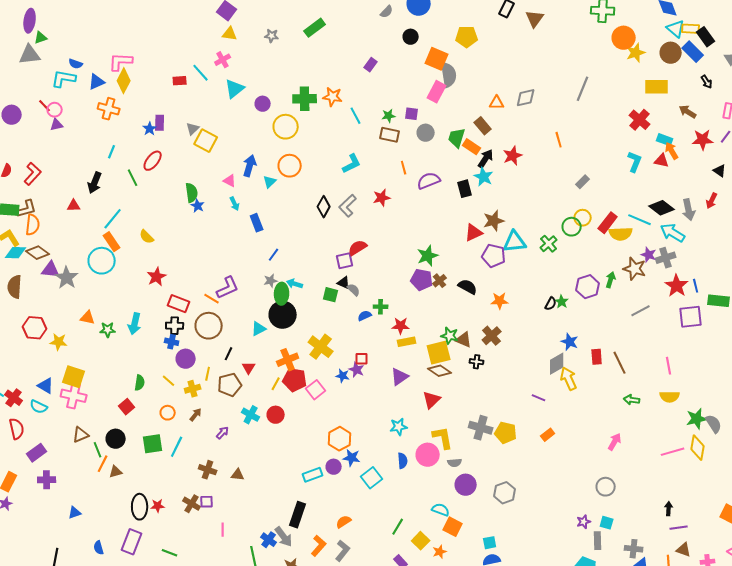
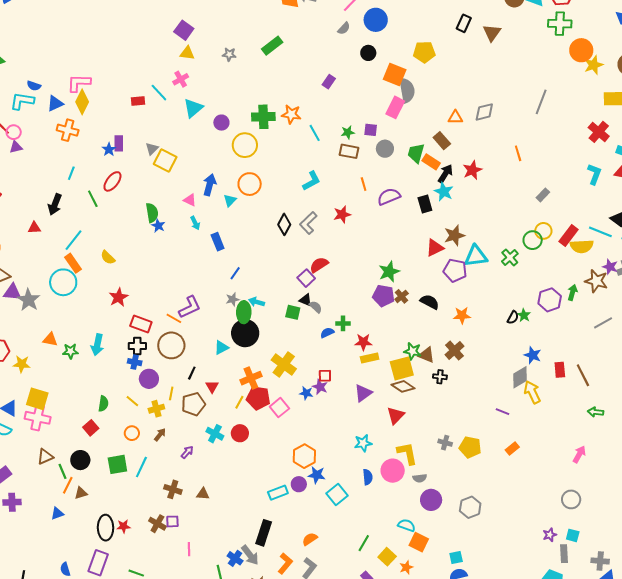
purple square: (345, 261) -> (306, 278), turned -30
gray cross: (481, 428) -> (445, 443), size x0.6
blue triangle: (75, 513) -> (57, 513), moved

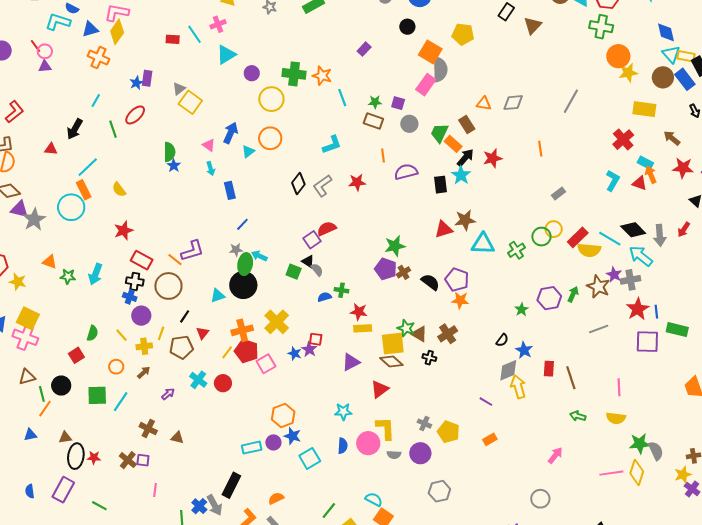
purple pentagon: (455, 270) -> (457, 280), moved
black semicircle: (513, 317) -> (502, 340), moved
brown triangle: (81, 493) -> (65, 438), moved
purple circle: (431, 500) -> (420, 453), moved

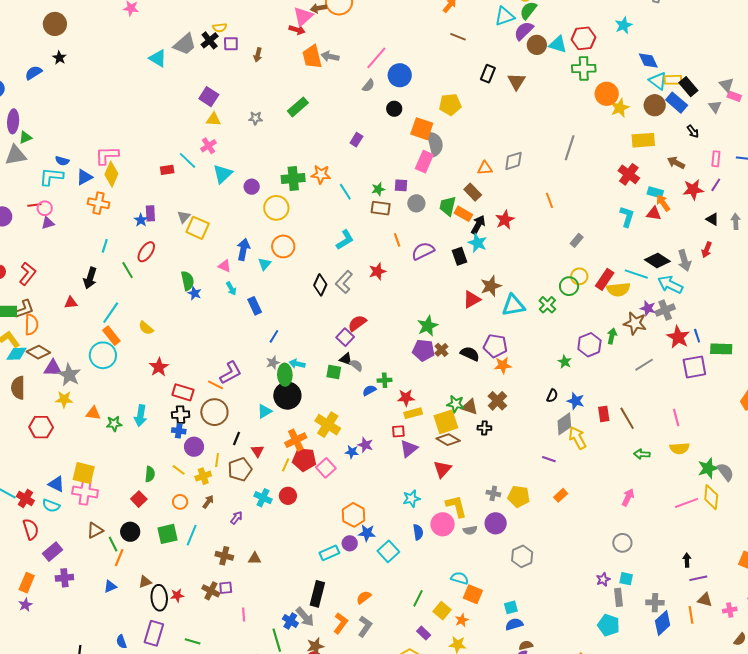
red line: (35, 46) -> (34, 205), turned -48
yellow star: (18, 282) -> (64, 399), moved
red square: (316, 339) -> (398, 431), moved

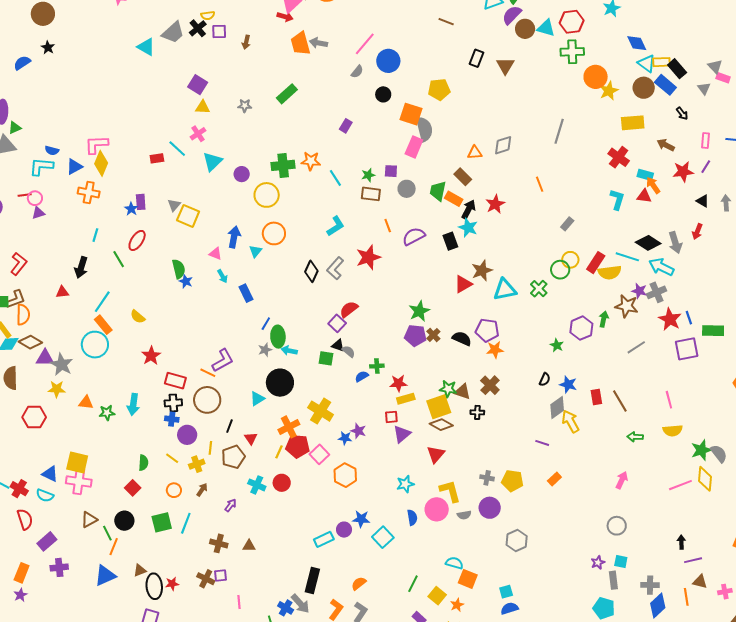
red star: (377, 271) -> (368, 257), size x1.4
green ellipse: (285, 375) -> (278, 337), moved
orange hexagon: (354, 515) -> (345, 475), moved
blue triangle: (110, 586) -> (105, 576), size x1.6

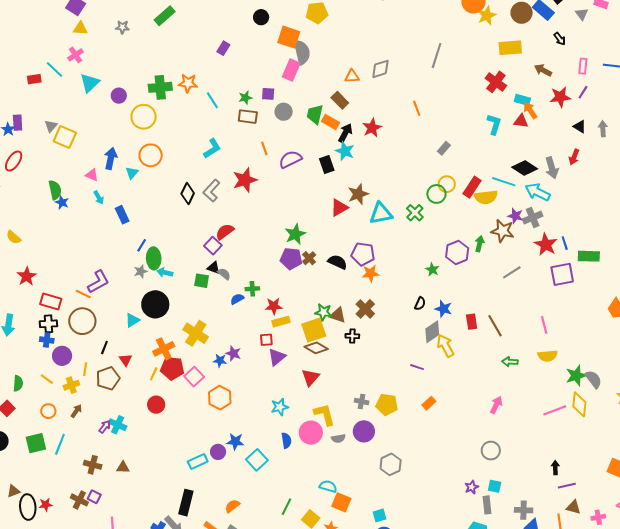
cyan cross: (257, 485) -> (118, 425), moved
purple square: (221, 575) -> (94, 497), turned 32

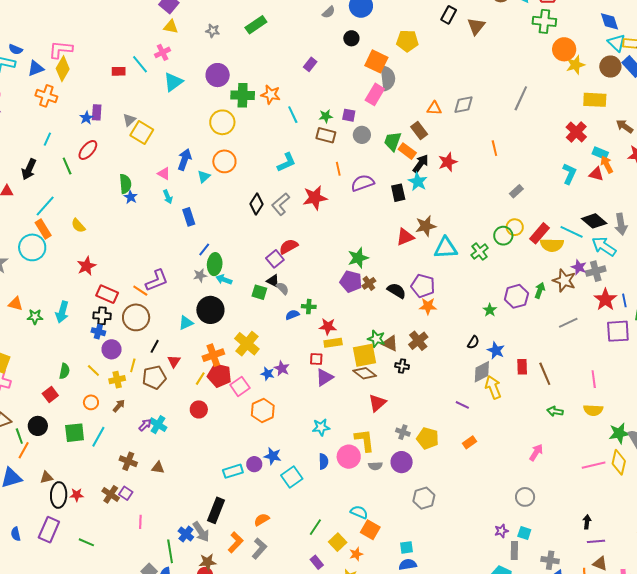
purple circle: (119, 96) -> (218, 75), moved, size x1.5
red triangle: (310, 377) -> (377, 403), moved

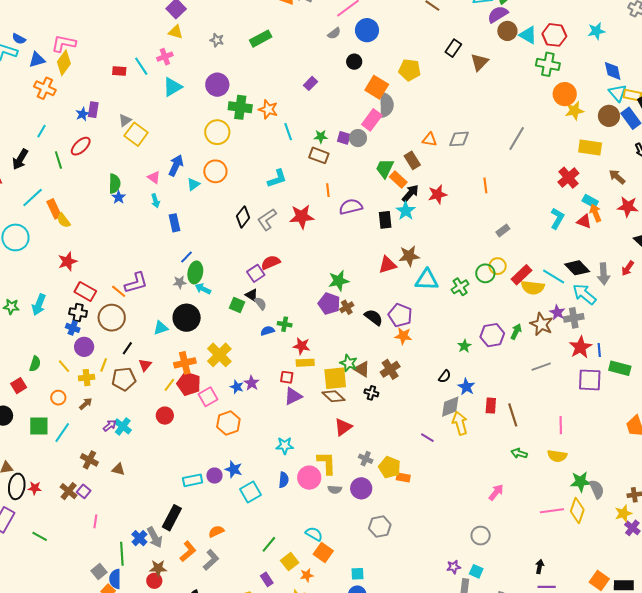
gray circle: (362, 135) -> (358, 138), moved
orange rectangle: (43, 229) -> (54, 209), moved
orange rectangle: (470, 442) -> (403, 477), moved, turned 40

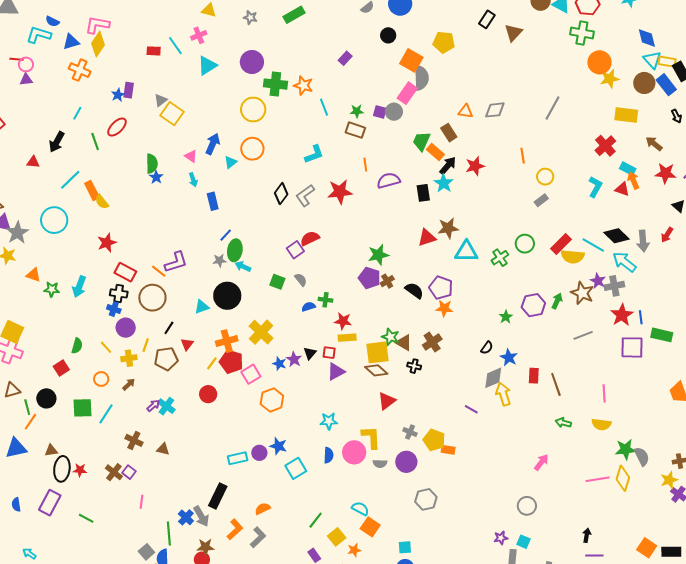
yellow circle: (498, 266) -> (545, 177), moved
black triangle: (252, 295) -> (310, 353), moved, turned 40

